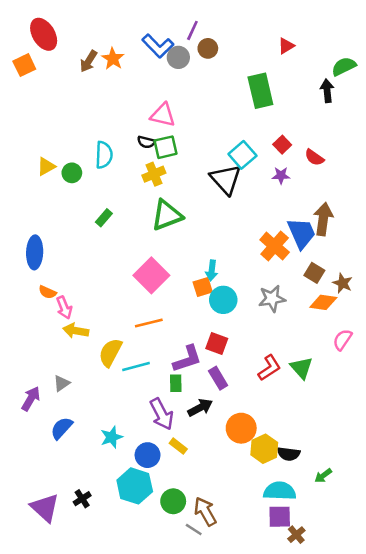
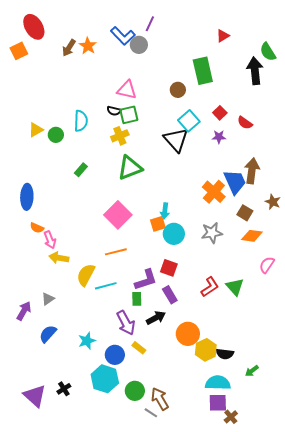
brown circle: (208, 48) -> (178, 90), moved
green semicircle: (344, 66) -> (268, 52), turned -96
black arrow: (327, 91) -> (255, 71), size x1.5
brown star: (343, 283) -> (273, 202), moved

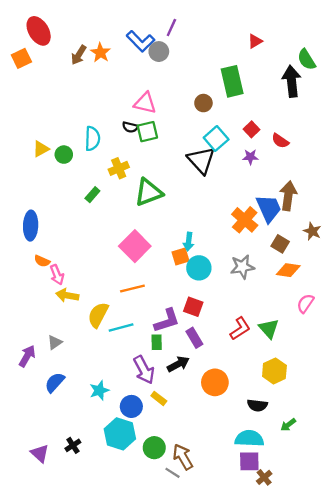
yellow cross: (120, 136) -> (119, 168), moved
yellow hexagon: (206, 350) -> (274, 371), moved
purple triangle: (35, 396) -> (40, 453), size x0.7

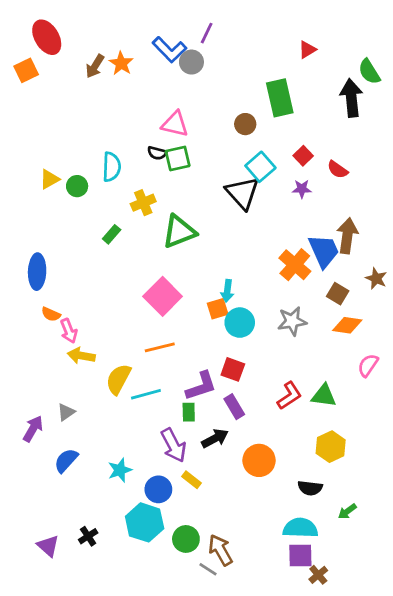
green triangle: (269, 329) -> (324, 396), turned -40

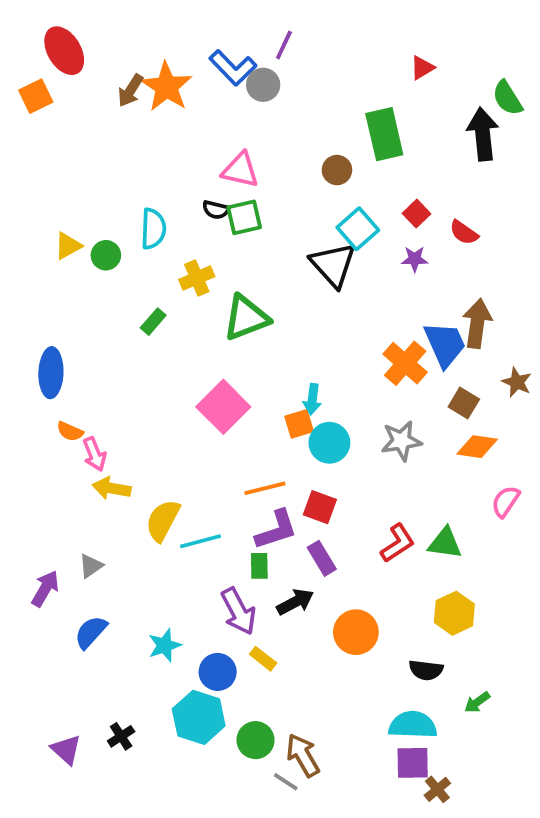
orange star: (121, 63) -> (166, 87), size x1.5
orange line: (160, 347) -> (265, 488), moved

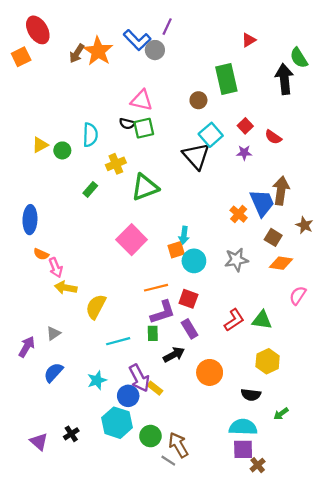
orange cross: (405, 363) -> (239, 214), size x0.7
cyan line: (201, 541) -> (118, 341), moved
purple arrow: (238, 611) -> (139, 378), moved

